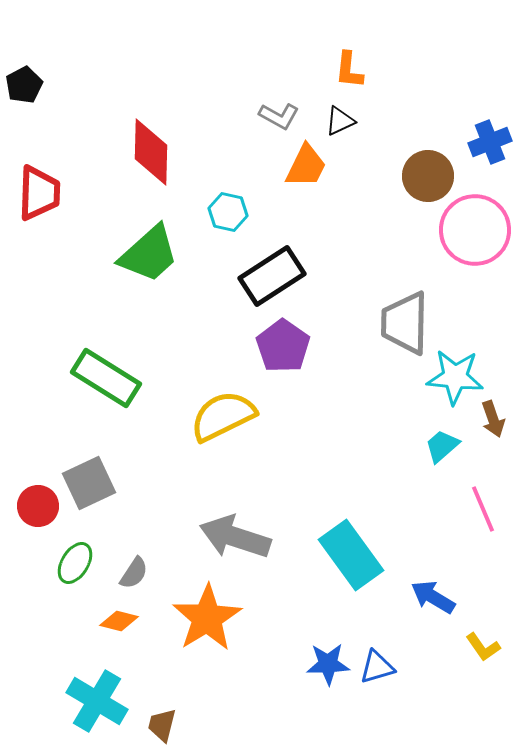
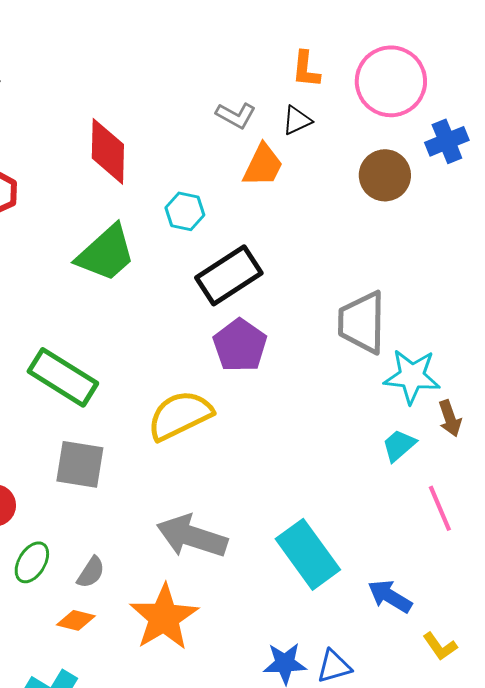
pink circle: (475, 230) -> (391, 81), moved
gray square: (89, 483) -> (80, 464), moved, turned 34

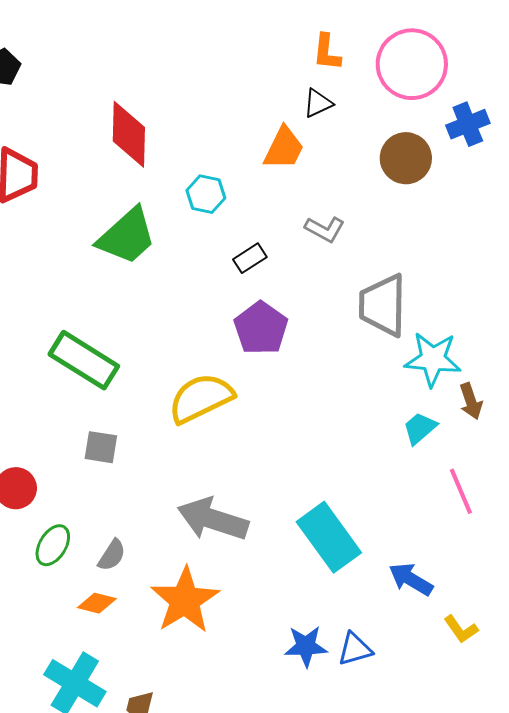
gray L-shape: (236, 115) -> (325, 229), moved
black rectangle: (229, 275) -> (250, 258), size x0.5
gray square: (80, 464) -> (101, 447), size x0.7

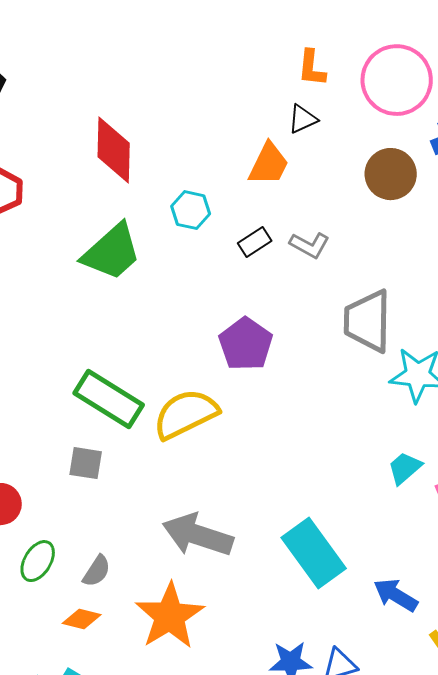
black rectangle: (250, 258) -> (255, 242), moved
green rectangle: (84, 360) -> (109, 399), moved
cyan trapezoid: (420, 428) -> (405, 468), moved

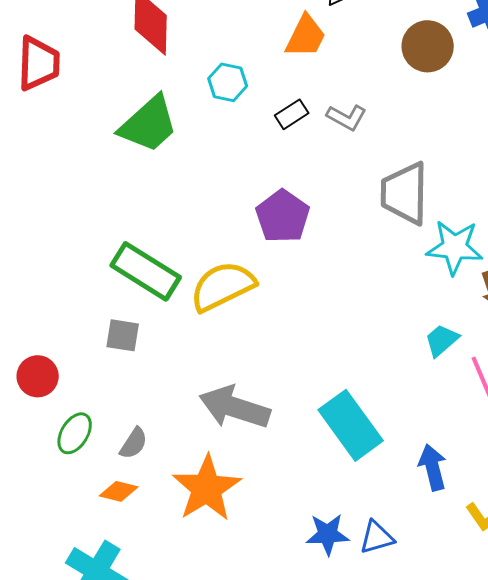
blue arrow: (396, 595) -> (433, 467), turned 45

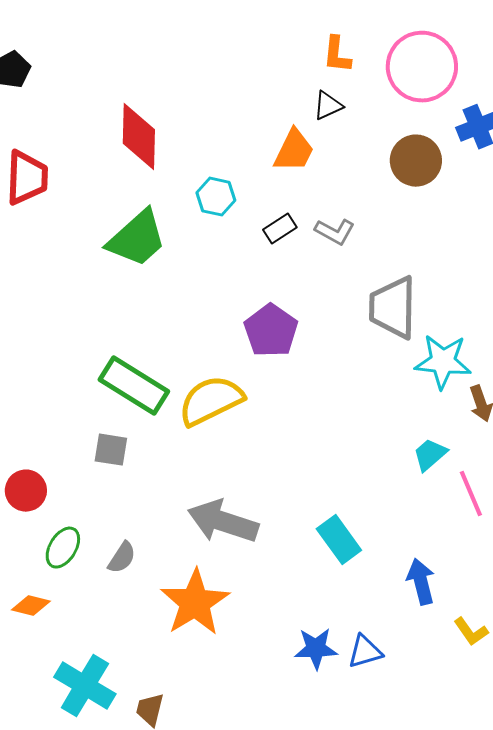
cyan rectangle: (351, 425) -> (339, 540), size x0.7
orange diamond: (119, 491) -> (31, 606), moved

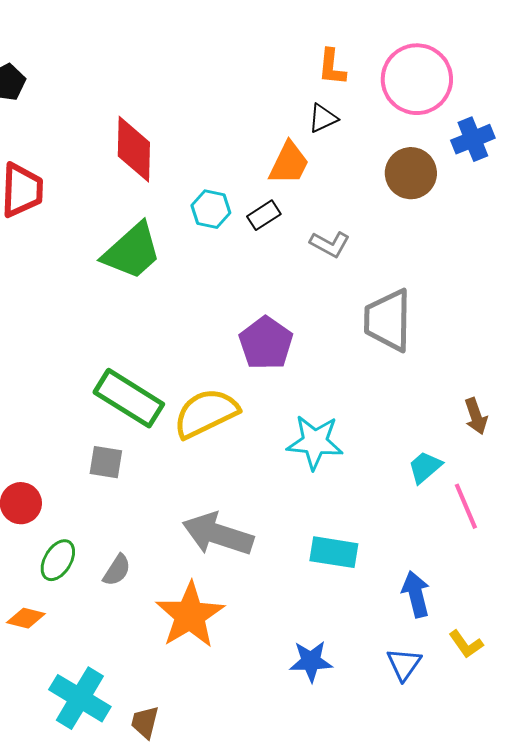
black rectangle: (280, 229) -> (264, 215), moved
cyan star: (443, 362) -> (315, 442), moved
cyan rectangle: (339, 540) -> (334, 552), turned -45
blue triangle: (365, 652) -> (404, 664), moved, turned -39

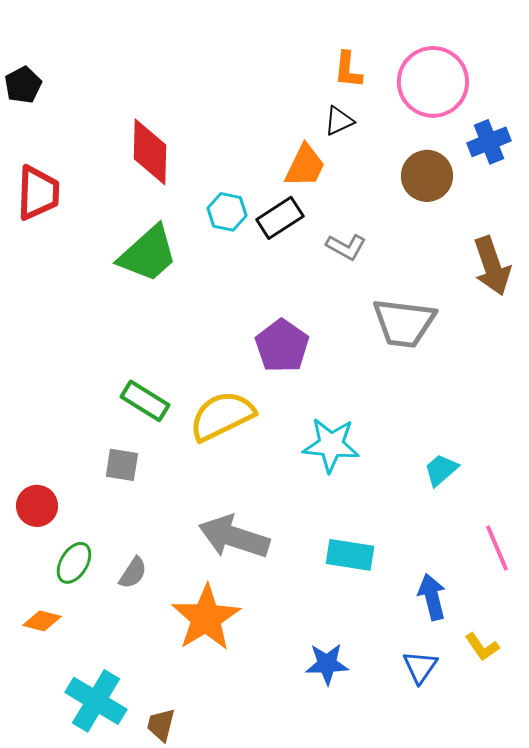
black rectangle: (264, 215) -> (280, 218), size x1.4
gray trapezoid: (388, 320) -> (404, 323), turned -84
green rectangle: (129, 398) -> (145, 401), size x0.7
brown arrow: (476, 416) -> (492, 266), moved, size x1.6
pink line: (466, 506) -> (497, 548), moved

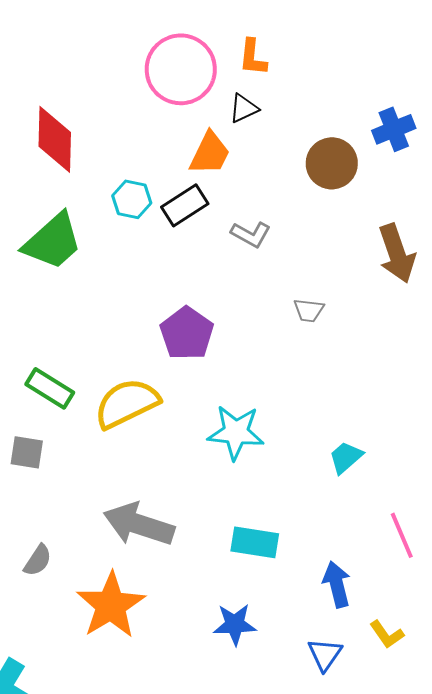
pink circle: (433, 82) -> (181, 69), moved
gray trapezoid: (404, 323) -> (309, 310), size x0.5
blue star: (327, 664) -> (235, 624), moved

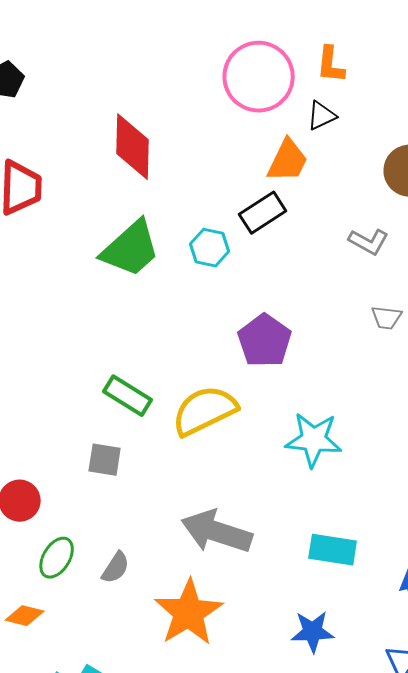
cyan hexagon: (132, 199) -> (210, 248), moved
gray L-shape: (251, 234) -> (369, 242), moved

